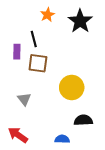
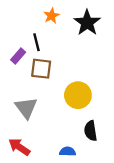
purple rectangle: (17, 52) -> (18, 56), turned 40
gray triangle: (24, 99) -> (26, 108), size x1.5
black semicircle: (83, 120) -> (91, 131), turned -96

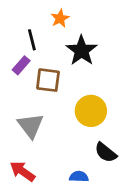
black star: (87, 23) -> (82, 51), moved
black line: (37, 42) -> (32, 40), moved
black semicircle: (91, 131) -> (106, 153), turned -42

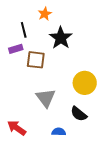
purple rectangle: (21, 65) -> (16, 49), turned 32
yellow circle: (91, 111) -> (85, 83), moved
gray triangle: (31, 126) -> (46, 98), moved

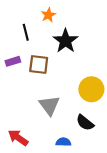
purple rectangle: (16, 49) -> (13, 61), moved

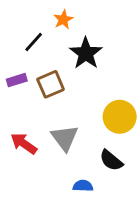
black line: (26, 32) -> (34, 42), turned 56
brown square: (39, 65) -> (51, 84), turned -30
red arrow: (18, 138) -> (24, 144), moved

